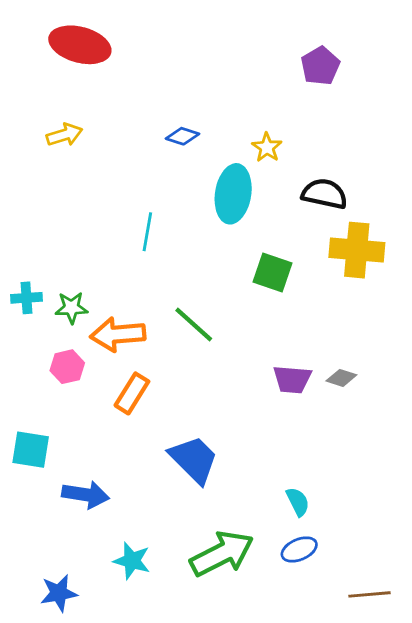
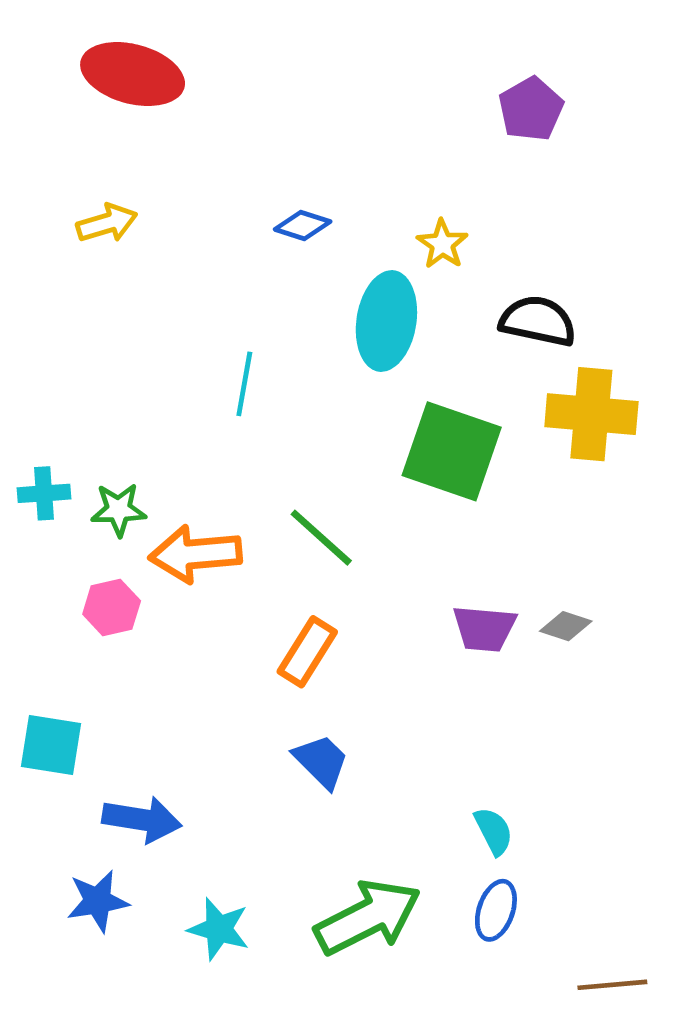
green square: (272, 273) -> (452, 451), size x1.5
orange rectangle: (132, 393) -> (307, 652), moved
blue trapezoid: (194, 460) -> (321, 761), size x0.7
blue ellipse: (299, 549) -> (496, 910), turned -48
blue star: (59, 593) -> (98, 901), moved

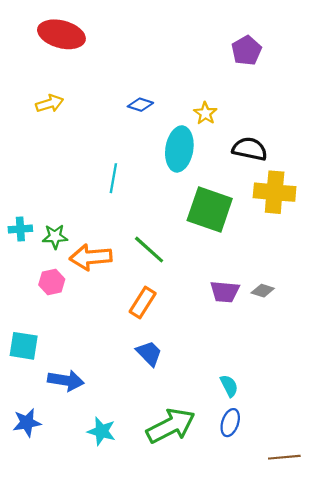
blue star: (98, 901) -> (27, 423), moved

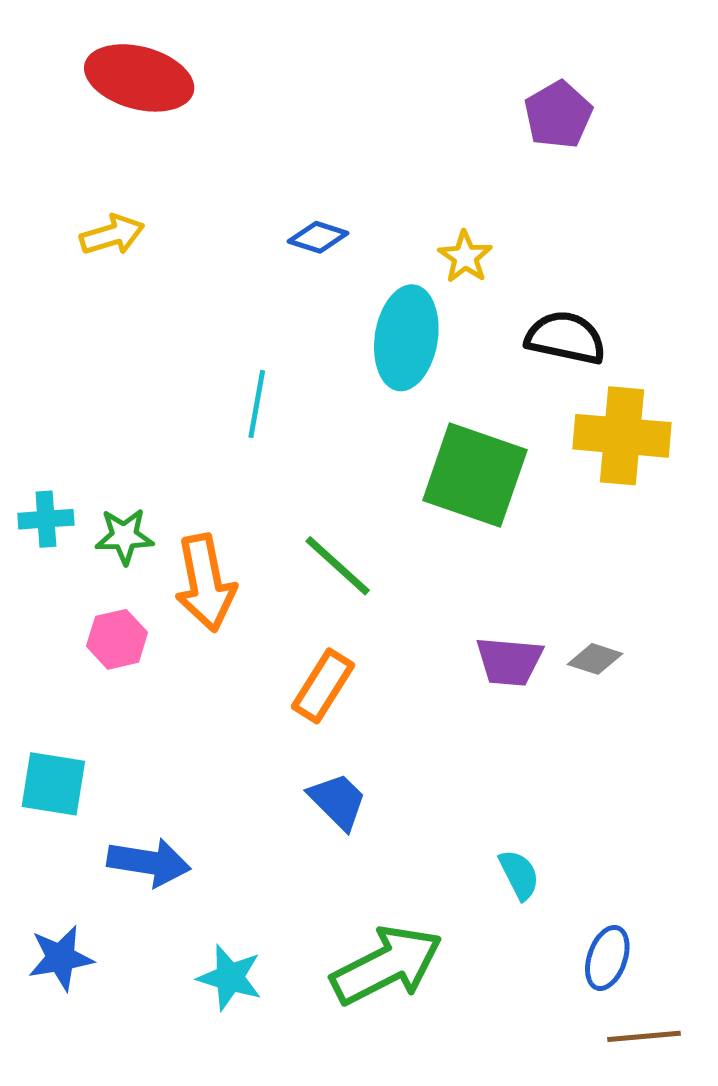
orange arrow: (91, 257) -> (205, 583), turned -96
blue ellipse: (230, 423) -> (607, 958), moved

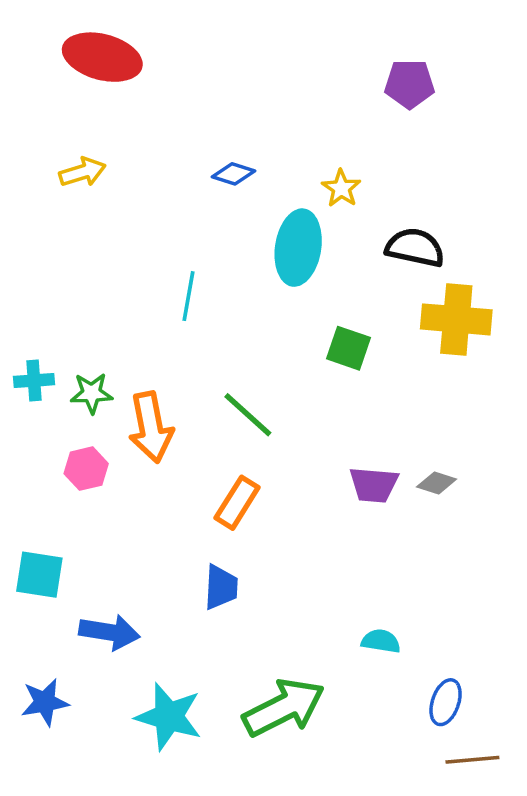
purple pentagon: (558, 115) -> (410, 84), turned 30
green square: (475, 475) -> (348, 348), size x0.6
blue trapezoid: (338, 801) -> (221, 587), moved, turned 48
cyan semicircle: (519, 875) -> (381, 641), turned -54
cyan star: (230, 978) -> (169, 717), size x1.4

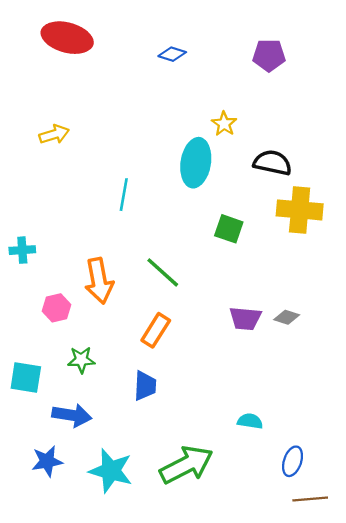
yellow arrow: (83, 172) -> (54, 134), moved
blue diamond: (233, 174) -> (172, 54), moved
green star: (92, 393) -> (81, 360), moved
blue star: (45, 702) -> (47, 461), moved

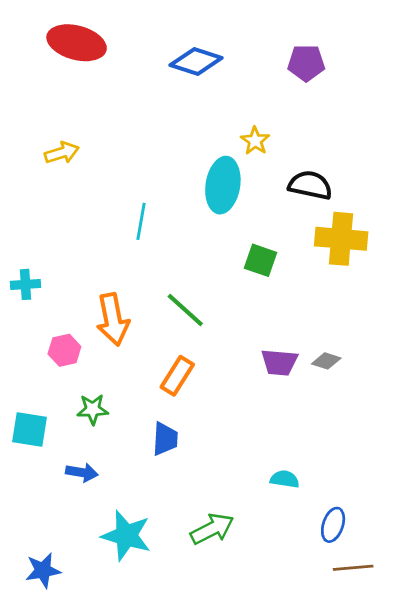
blue diamond: (172, 54) -> (196, 62), size x1.6
blue arrow: (72, 415) -> (82, 472), size x0.7
blue star: (47, 461) -> (43, 570), moved
green arrow: (186, 465) -> (212, 529), size x0.7

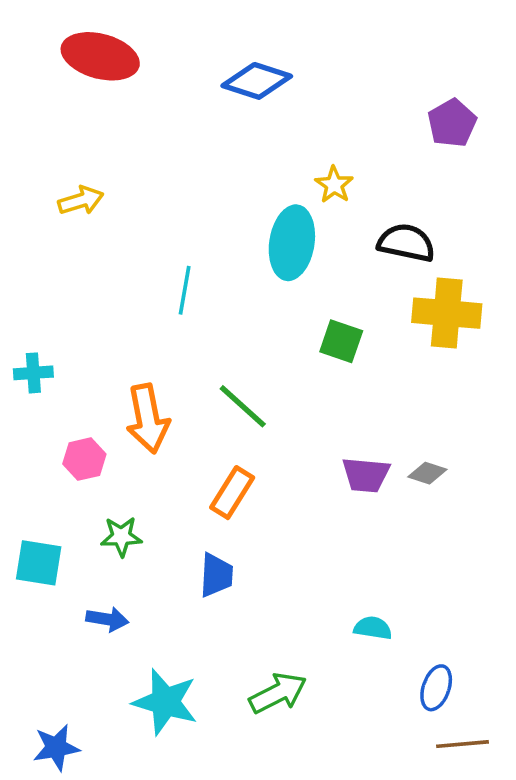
purple pentagon: (306, 63) -> (452, 123), moved, turned -30

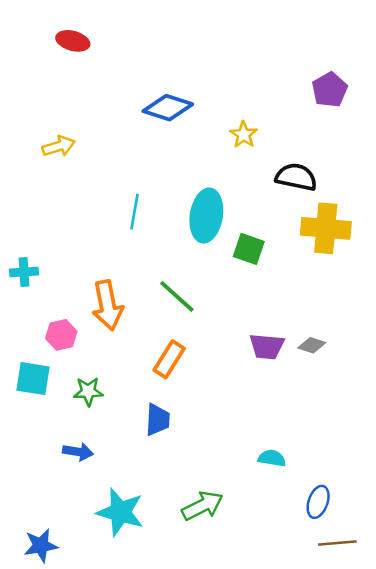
red ellipse: (100, 56) -> (73, 41), size x0.6
blue diamond: (257, 81) -> (168, 108), moved
cyan ellipse: (292, 243) -> (206, 216), moved
cyan square: (39, 563) -> (33, 379), moved

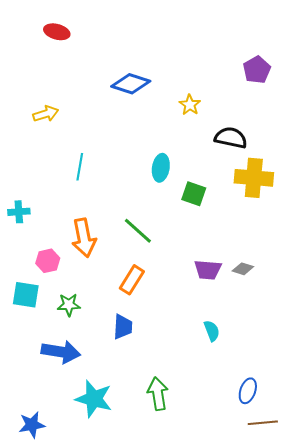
cyan line: (134, 212) -> (80, 167), moved
cyan ellipse: (206, 216) -> (161, 168), size x0.7
blue arrow: (78, 452) -> (61, 352), size x1.6
cyan semicircle: (272, 458) -> (212, 331), moved, turned 60
green arrow: (202, 506) -> (158, 394), turned -72

